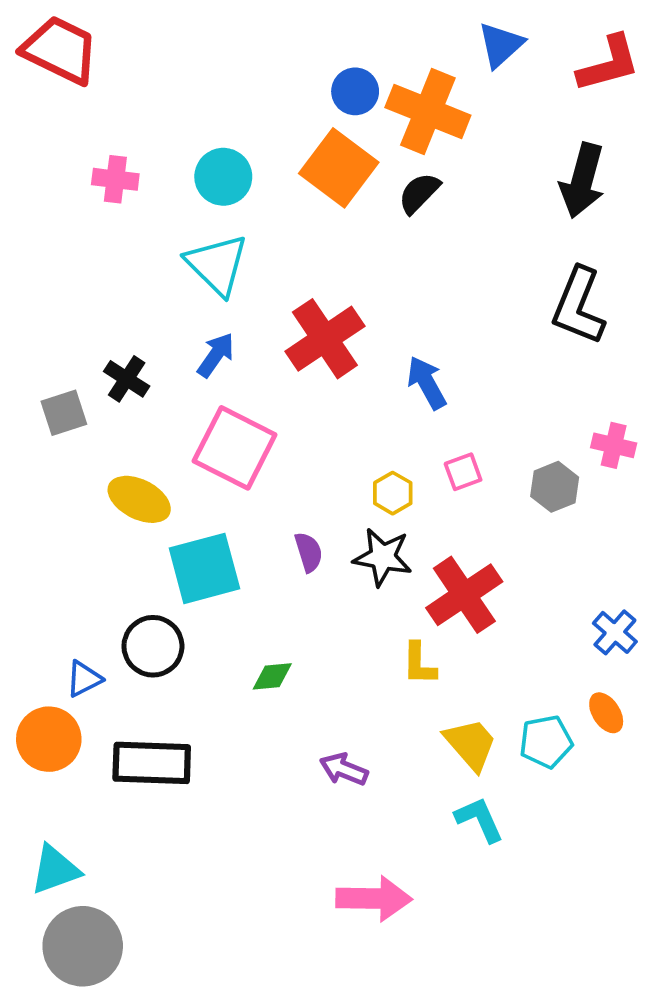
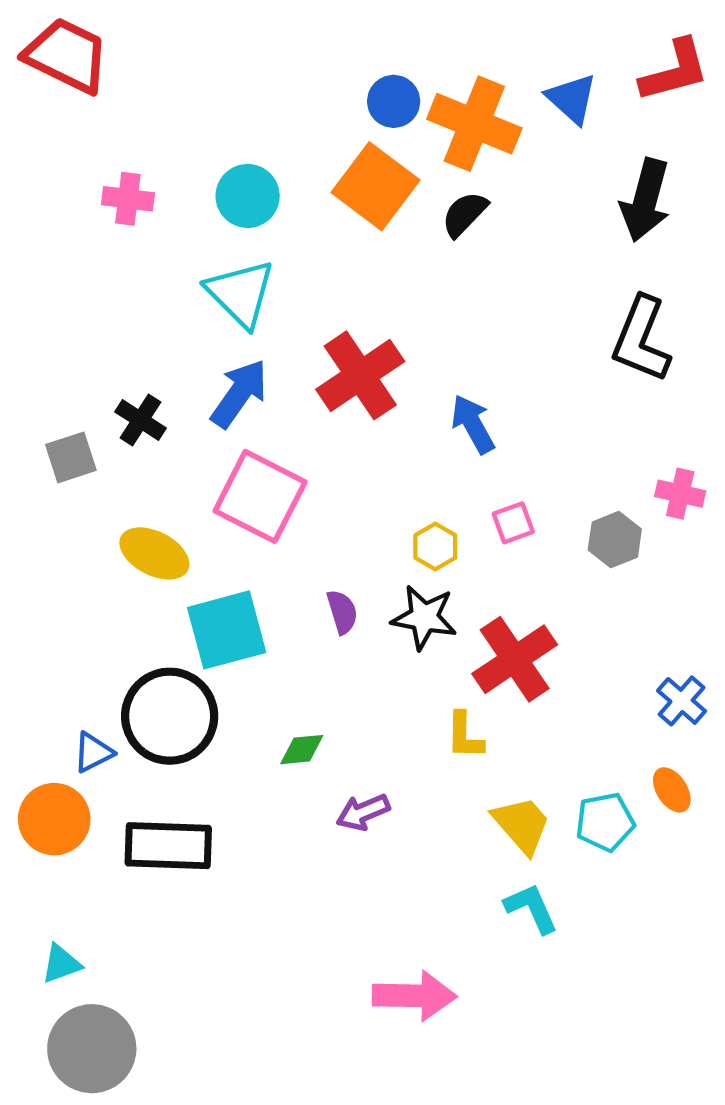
blue triangle: (501, 45) -> (572, 99), moved, turned -36
blue arrow: (216, 355) -> (239, 393), size x1.4
black circle: (153, 646) -> (170, 716), size x1.4
purple arrow: (344, 769) -> (363, 812), moved, turned -45
cyan triangle: (55, 870) -> (61, 964), size x0.7

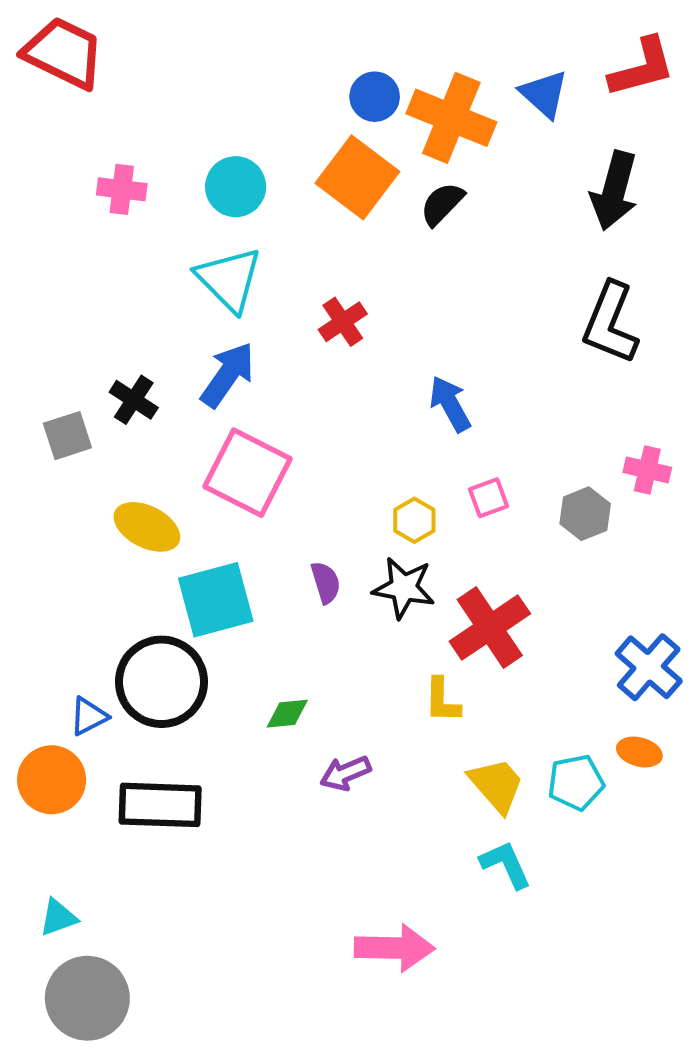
red cross: (360, 375) -> (343, 322), moved, size x0.6
blue cross: (682, 701) -> (649, 667), size x1.4
orange ellipse: (672, 790) -> (639, 752), turned -42

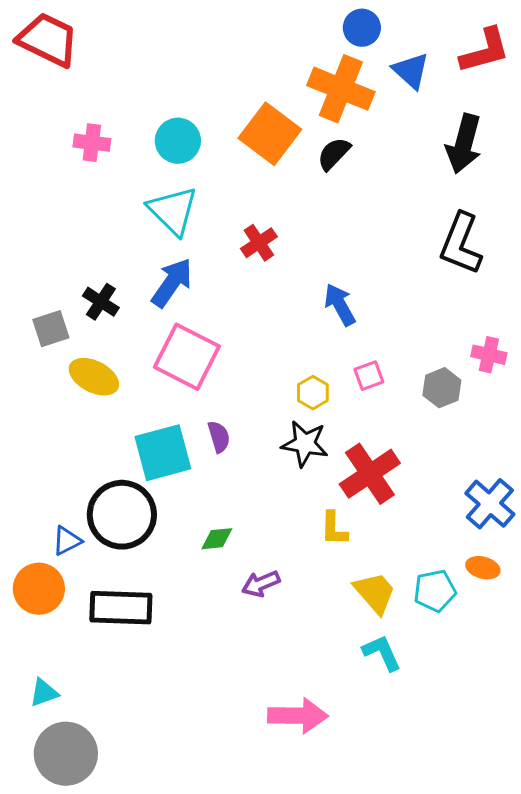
blue circle: (375, 97) -> (362, 28), moved
yellow ellipse: (147, 527) -> (94, 377), moved
purple semicircle: (326, 583) -> (219, 437), moved

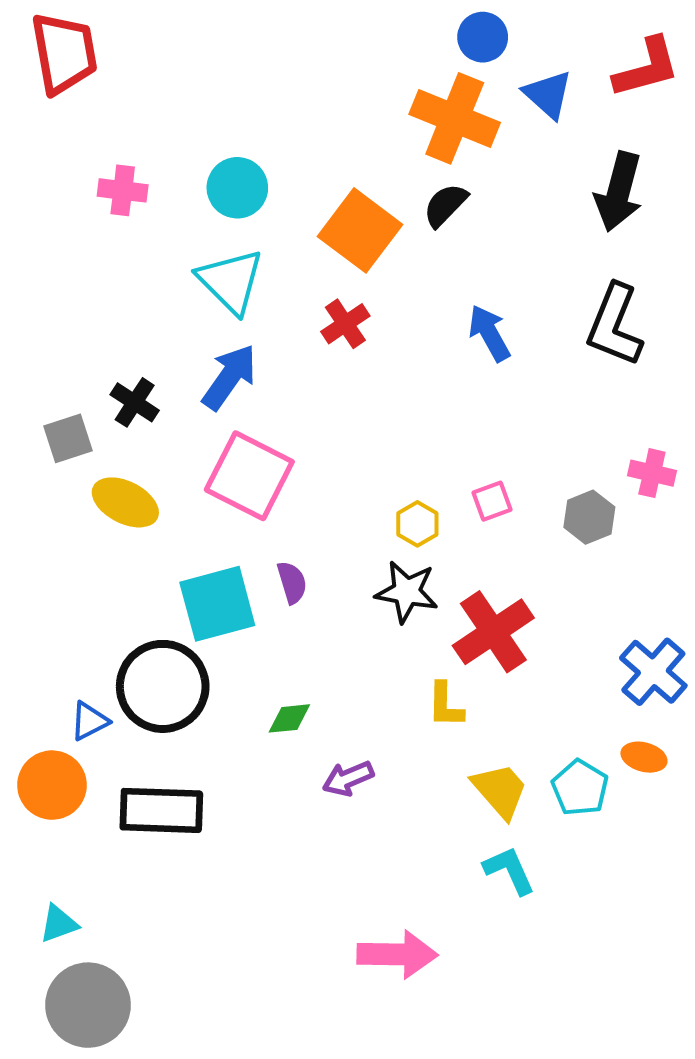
red trapezoid: (48, 40) -> (64, 53), turned 54
orange square: (270, 134) -> (360, 230), moved
blue arrow: (340, 305) -> (489, 333), moved
cyan pentagon: (435, 591) -> (580, 788), turned -30

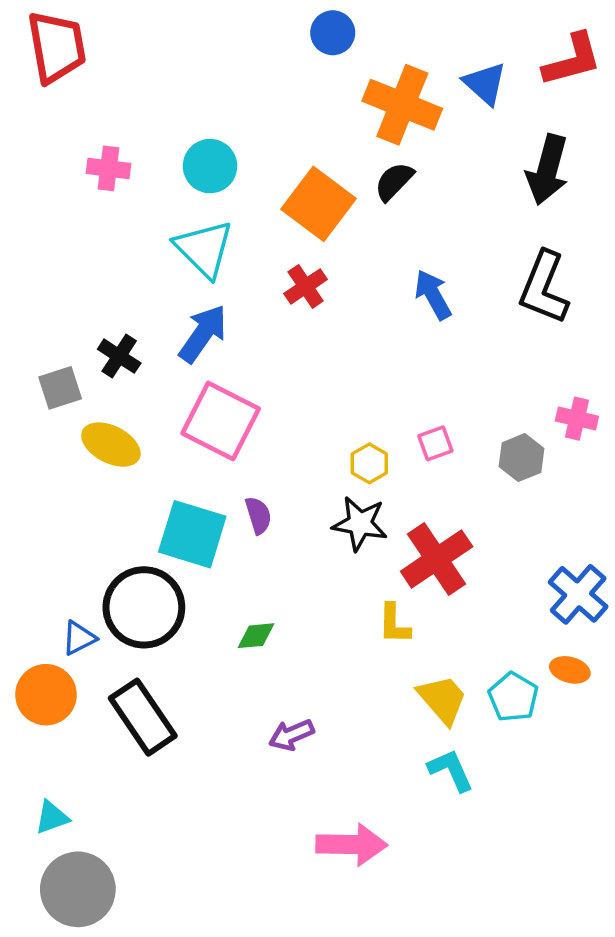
blue circle: (483, 37) -> (333, 33), moved
cyan square: (217, 604) -> (192, 534), turned 32
purple arrow: (348, 778) -> (291, 735), moved
black rectangle: (161, 810) -> (143, 717), turned 54

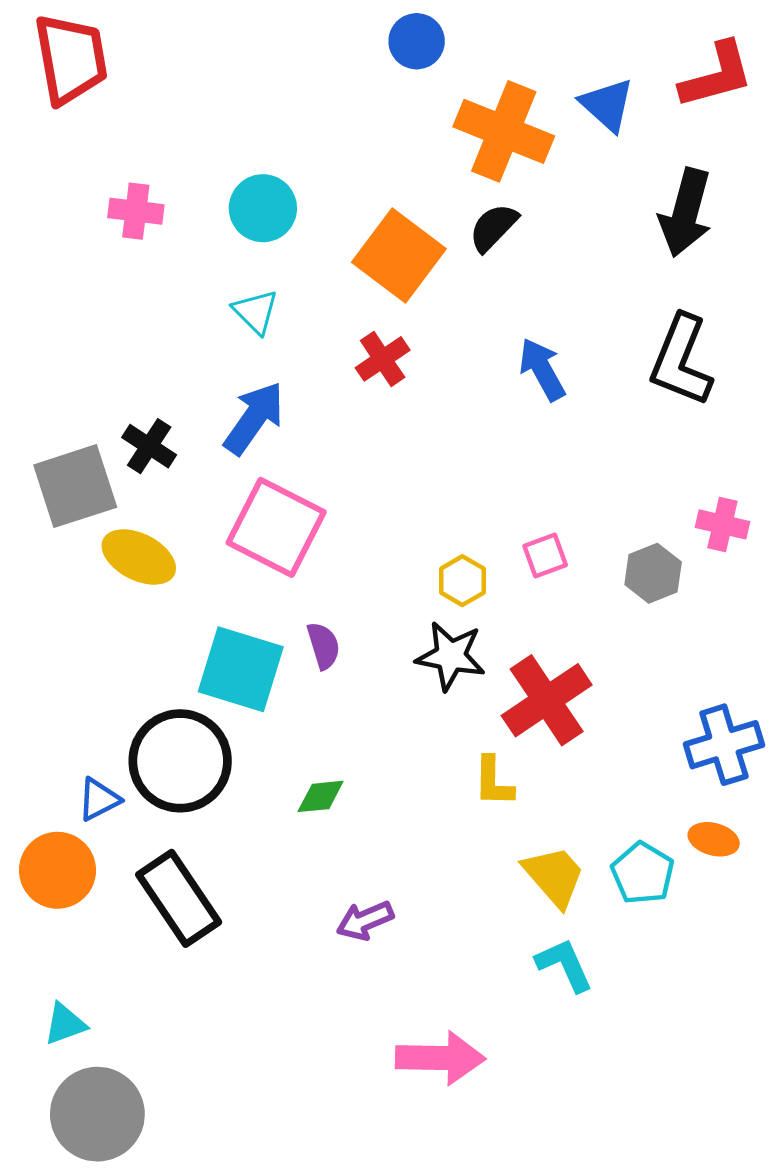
cyan triangle: (204, 249) -> (256, 312), size x0.6
gray square: (60, 388) -> (75, 486), size x1.5
blue cross: (578, 594) -> (724, 745), turned 32

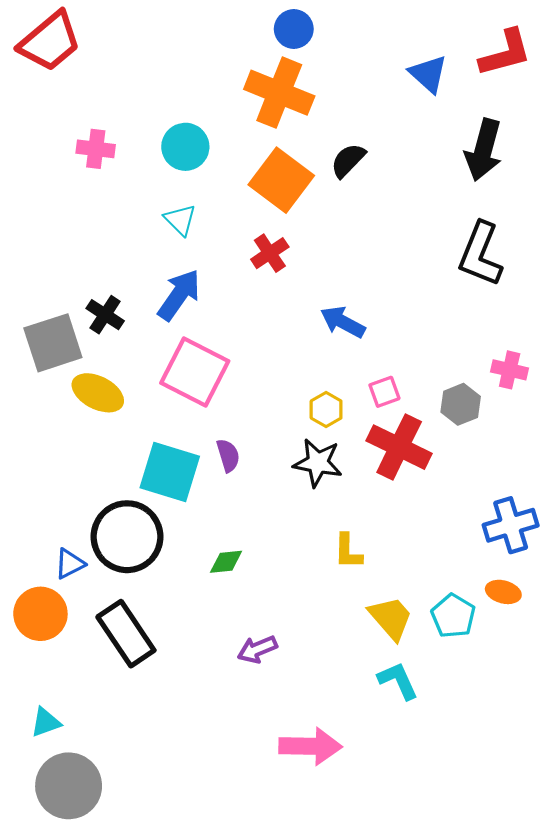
red trapezoid: (71, 59) -> (50, 42), turned 60
orange cross: (504, 131) -> (279, 93), moved
blue arrow: (542, 369) -> (343, 322), moved, turned -33
red cross: (547, 700) -> (399, 447), moved, turned -30

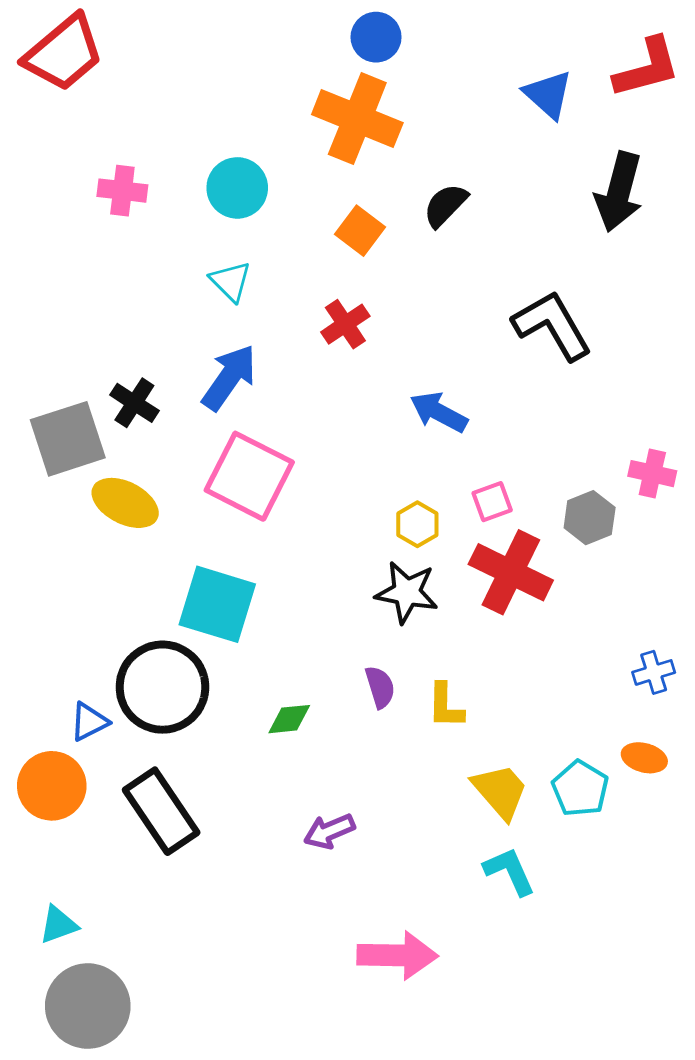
orange square: (281, 180) -> (360, 231), size x0.6
black L-shape: (480, 254) -> (552, 325), moved, turned 128
purple semicircle: (228, 455) -> (380, 687), moved
blue cross: (511, 525) -> (654, 672), size x0.6

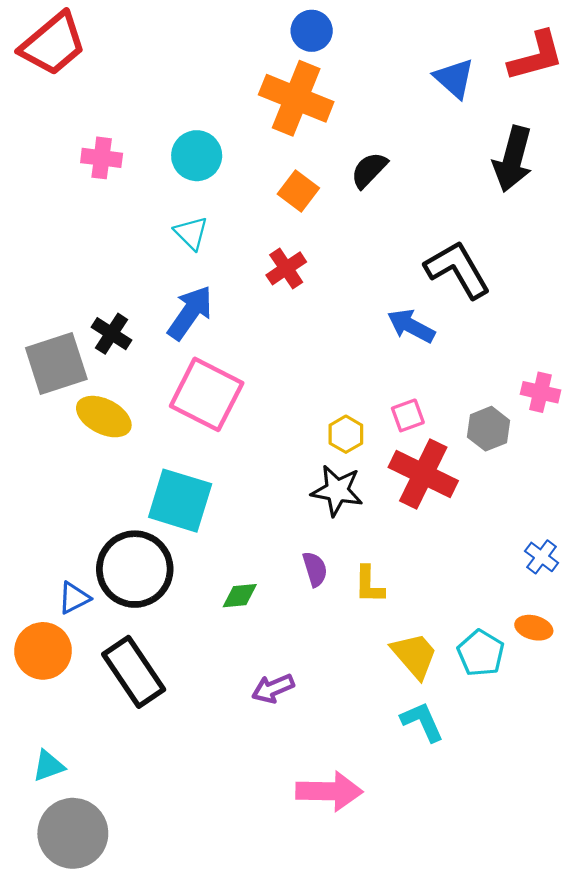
blue arrow: (439, 412) -> (411, 326), moved
blue cross: (654, 672) -> (542, 557), turned -36

